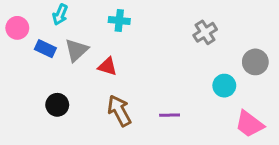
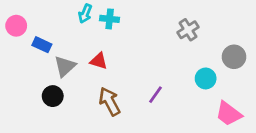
cyan arrow: (60, 15) -> (85, 14), moved
gray triangle: (76, 50) -> (65, 66), moved
purple line: (170, 115) -> (156, 95), moved, turned -54

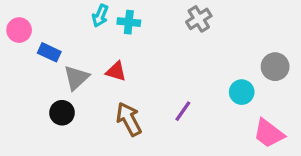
gray cross: (188, 30) -> (199, 19), moved

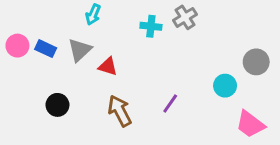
cyan cross: (129, 22) -> (151, 26), moved
pink circle: (19, 30) -> (17, 46), moved
gray triangle: (76, 78) -> (80, 50), moved

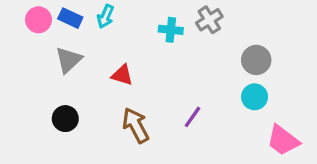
pink circle: (17, 46) -> (38, 20), moved
blue rectangle: (46, 49) -> (70, 18), moved
gray triangle: (80, 50) -> (69, 60), moved
gray circle: (256, 62) -> (256, 60), moved

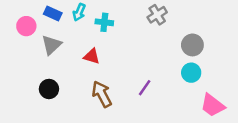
pink circle: (38, 20) -> (26, 26), moved
cyan cross: (171, 30) -> (104, 22), moved

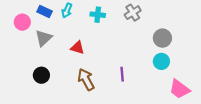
cyan cross: (104, 22) -> (98, 15), moved
purple line: (145, 88) -> (122, 74), turned -40

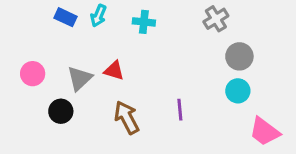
gray cross: (133, 13) -> (216, 19), moved
pink circle: (22, 22) -> (33, 74), moved
gray triangle: (44, 38) -> (80, 78), moved

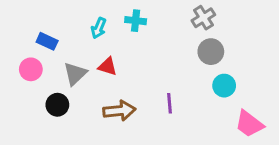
cyan arrow: (98, 16) -> (99, 28), moved
blue rectangle: (66, 17) -> (47, 41), moved
gray circle: (239, 56) -> (211, 52), moved
brown arrow: (127, 118) -> (119, 111), turned 112

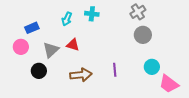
blue rectangle: (47, 41) -> (32, 28), turned -48
cyan circle: (224, 86) -> (152, 67), moved

